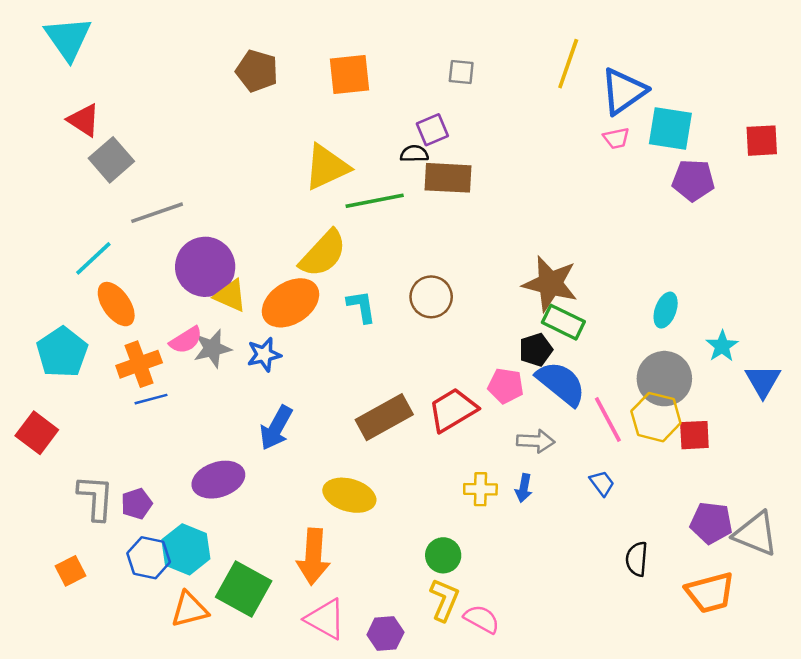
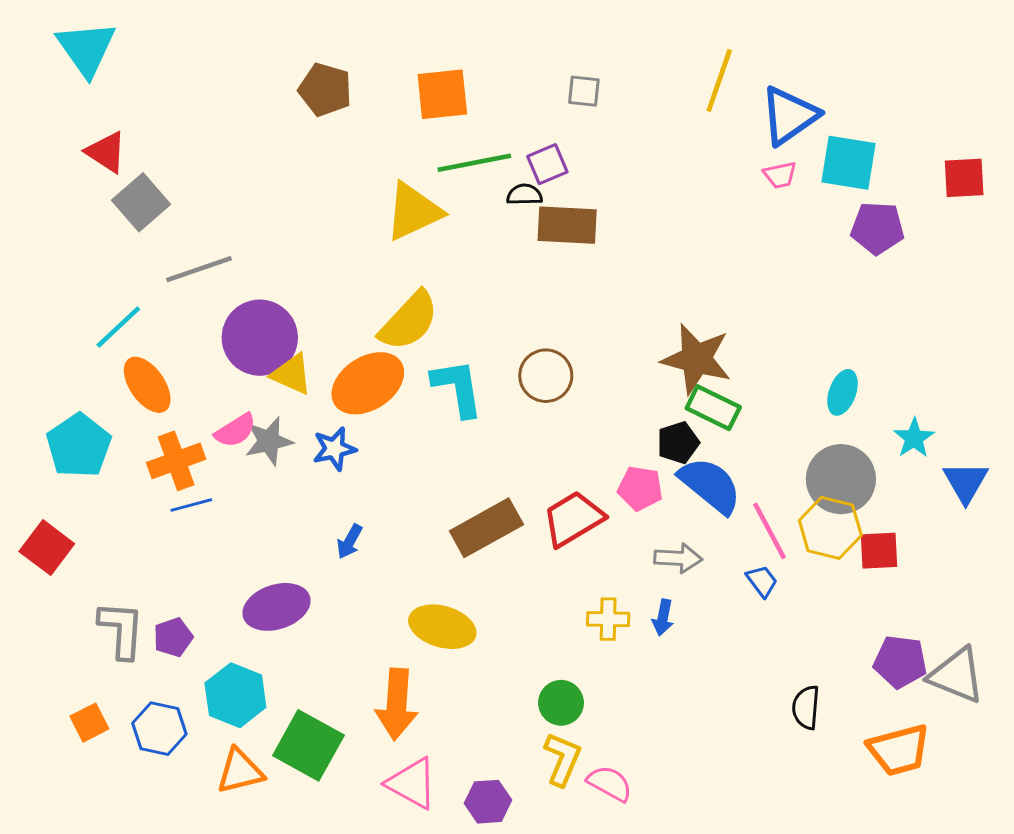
green line: (375, 201) -> (474, 163), moved
cyan L-shape: (361, 306) -> (458, 388), size x1.4
blue arrow: (276, 428) -> (350, 542), size x0.6
blue trapezoid: (602, 483) -> (762, 581), moved
blue hexagon: (149, 558) -> (159, 729), moved

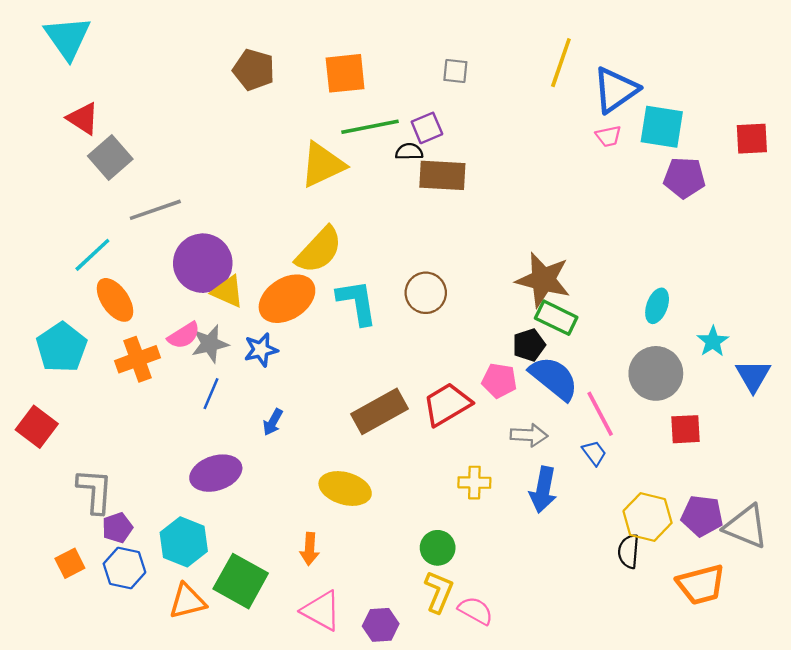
blue line: (191, 505) -> (211, 394), moved, turned -52
yellow hexagon: (830, 528) -> (648, 517), moved
blue arrow: (663, 618) -> (543, 490), moved, size x1.6
purple pentagon: (173, 637) -> (117, 528), moved
orange arrow: (397, 704) -> (310, 549), size x0.6

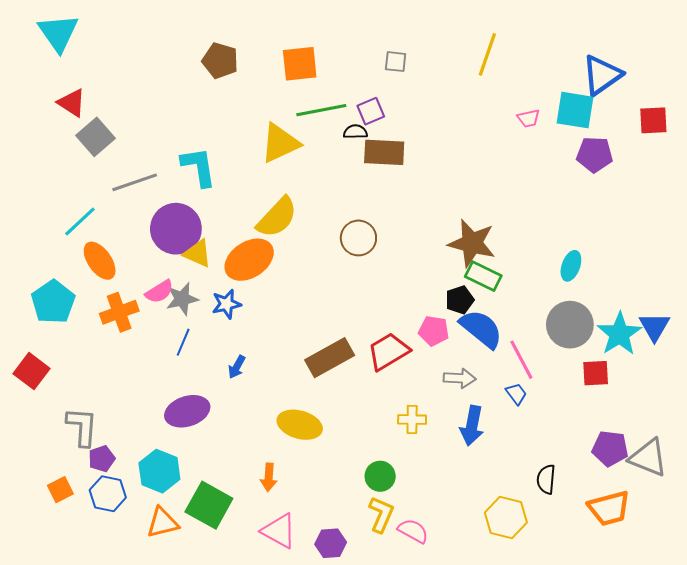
blue triangle: (616, 90) -> (602, 75), moved
brown circle: (426, 293) -> (358, 238), moved
cyan L-shape: (357, 302) -> (199, 167), moved
cyan star: (713, 341) -> (619, 334), moved, size x1.6
yellow hexagon: (648, 517) -> (506, 517), moved

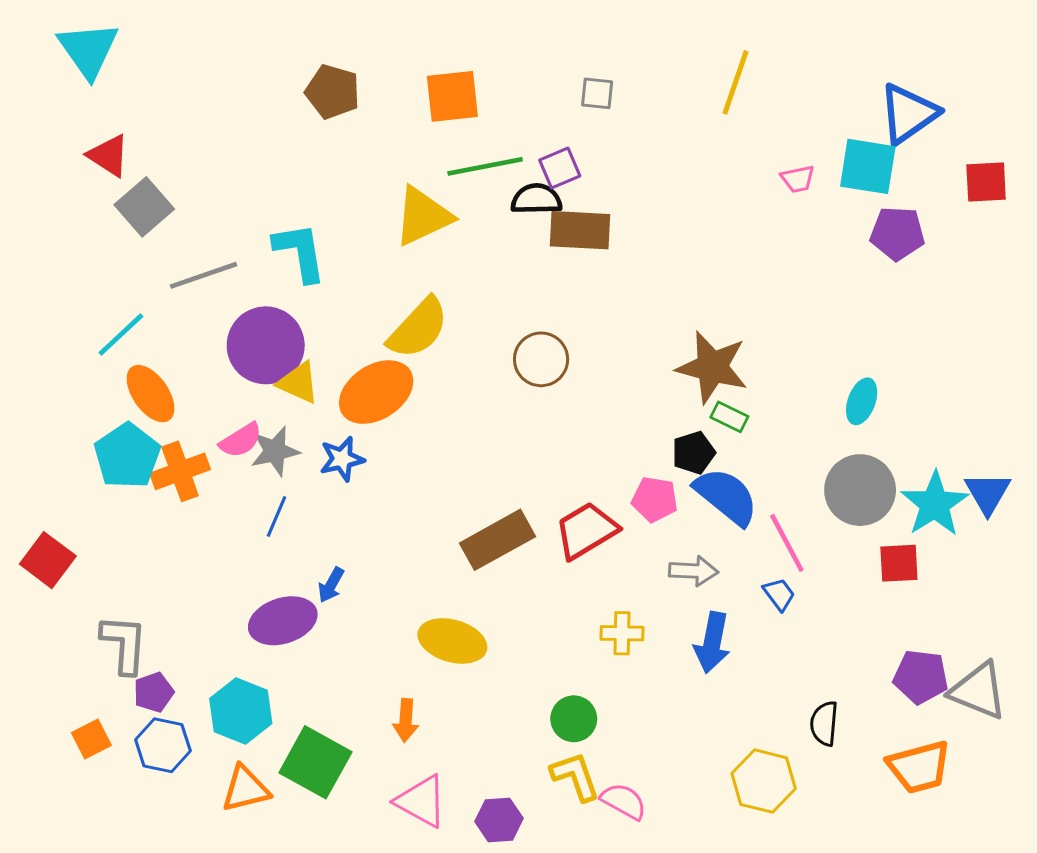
black semicircle: (355, 132) -> (536, 199), size x1.4
green rectangle: (483, 276) -> (729, 417), size x0.7
cyan pentagon: (53, 302) -> (127, 456), moved
blue arrow: (237, 367) -> (331, 585), moved
yellow L-shape: (381, 514) -> (575, 776), turned -42

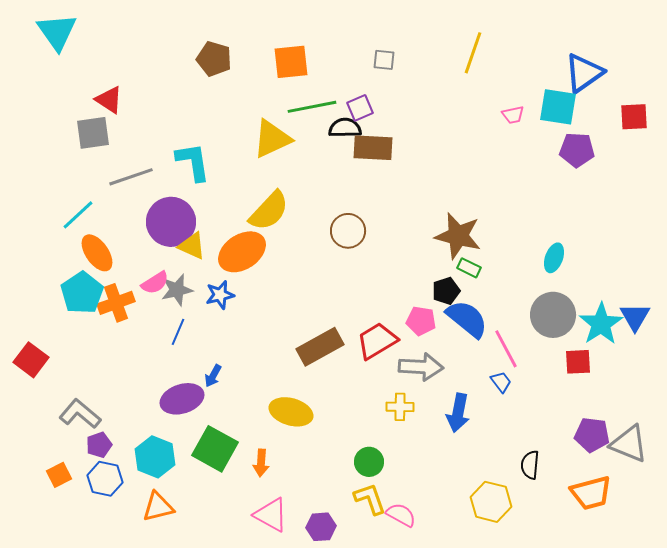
red triangle: (108, 156) -> (109, 100), moved
gray square: (144, 207) -> (93, 133), turned 33
gray arrow: (694, 571) -> (421, 367), moved, size x1.4
gray L-shape: (124, 644) -> (80, 414), turned -54
green square: (315, 762) -> (215, 449), moved

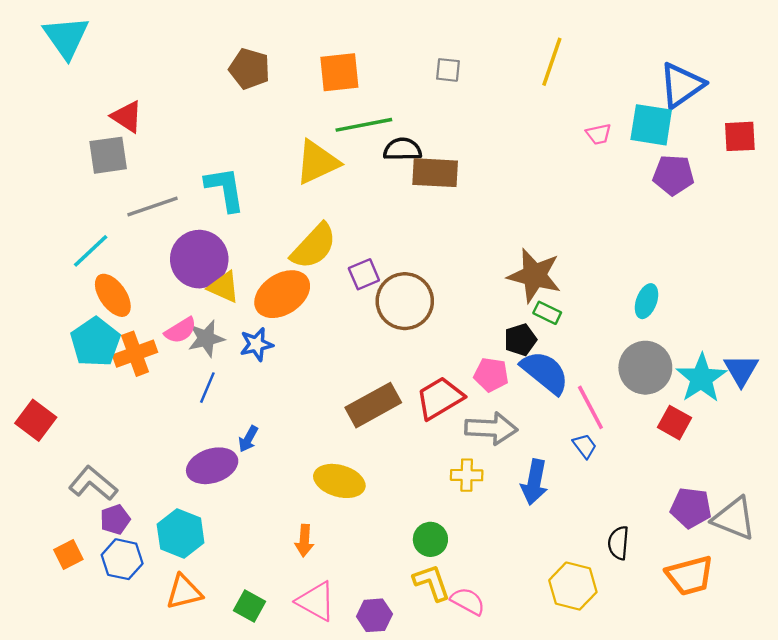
purple square: (360, 108) -> (364, 274), moved
brown circle: (348, 231) -> (405, 301), moved, size x1.4
red square: (578, 362) -> (675, 423), turned 32
green square: (215, 449) -> (249, 606), moved, size x0.6

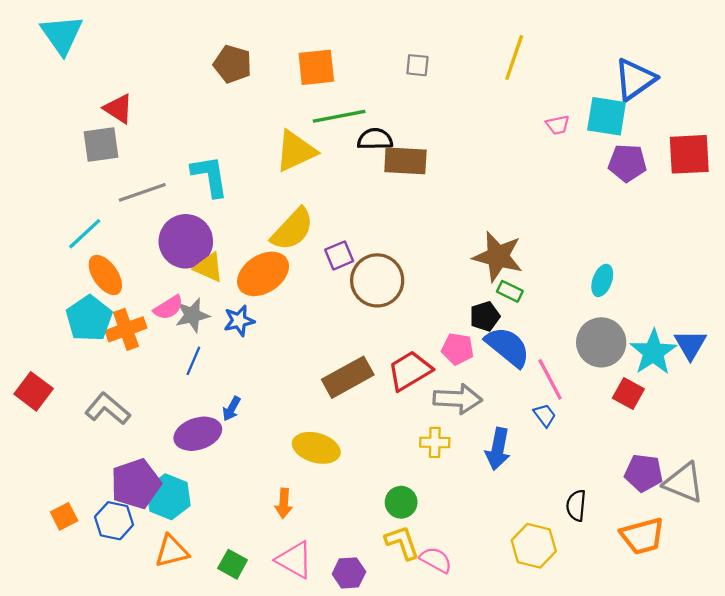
red square: (740, 136) -> (689, 154), moved, size x1.4
gray L-shape: (93, 483) -> (108, 409), moved
purple pentagon: (115, 520) -> (136, 484), moved, size x1.8

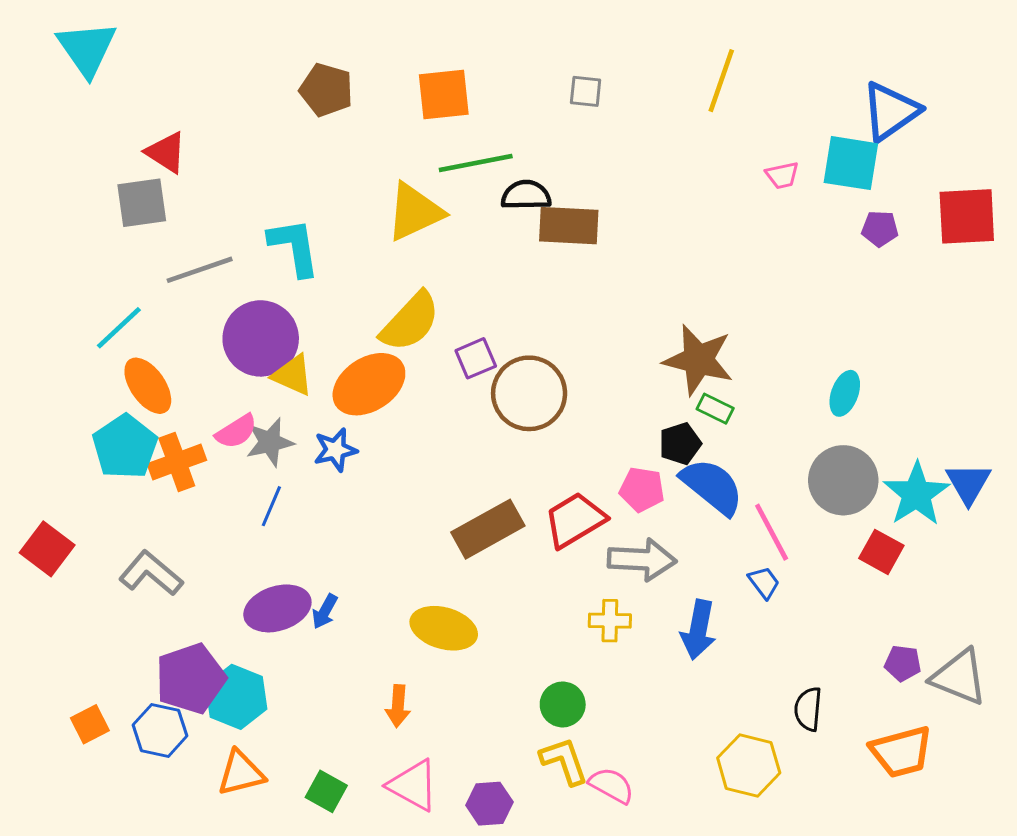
purple pentagon: (627, 163) -> (880, 229), size x0.7
blue arrow: (231, 409) -> (325, 611), moved
purple pentagon: (644, 473) -> (903, 663), size x0.7

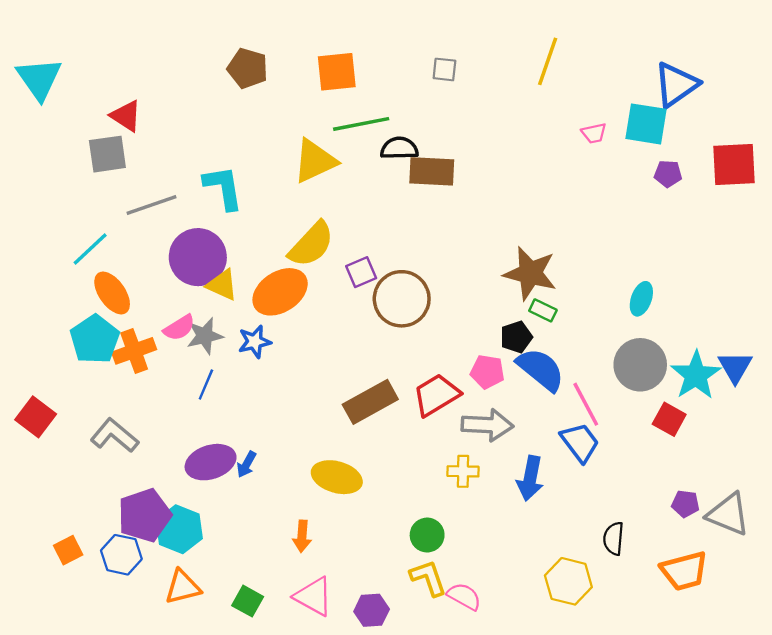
cyan triangle: (87, 49) -> (39, 79), moved
blue trapezoid: (764, 582) -> (580, 442), size x1.6

